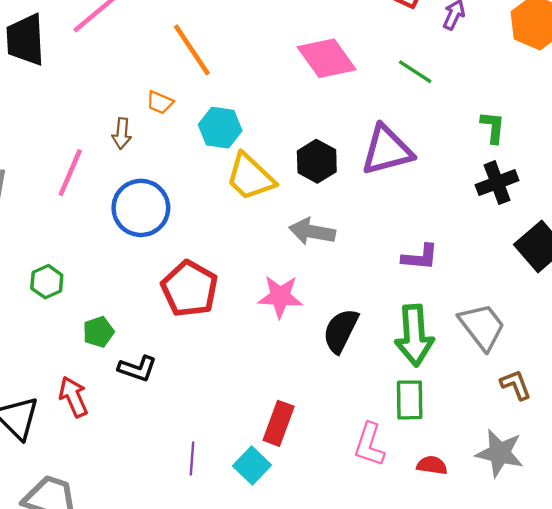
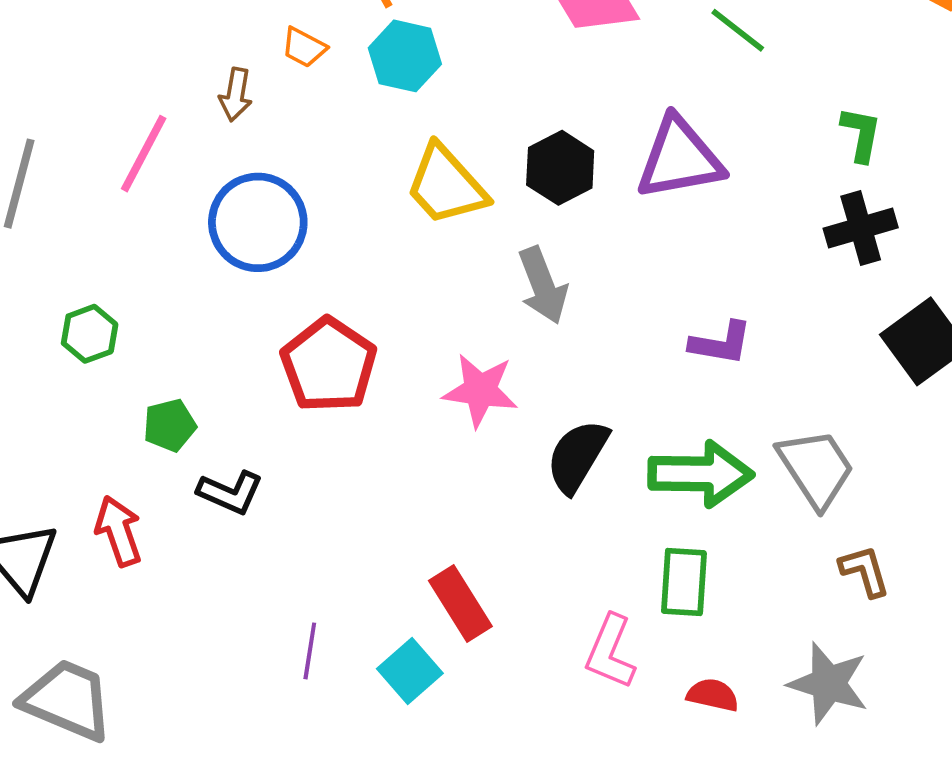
cyan hexagon: (220, 128) -> (405, 56), moved
gray arrow: (312, 232) -> (543, 285), turned -126
green arrow: (414, 335) -> (701, 474), turned -90
red rectangle: (279, 423) -> (460, 604), turned -57

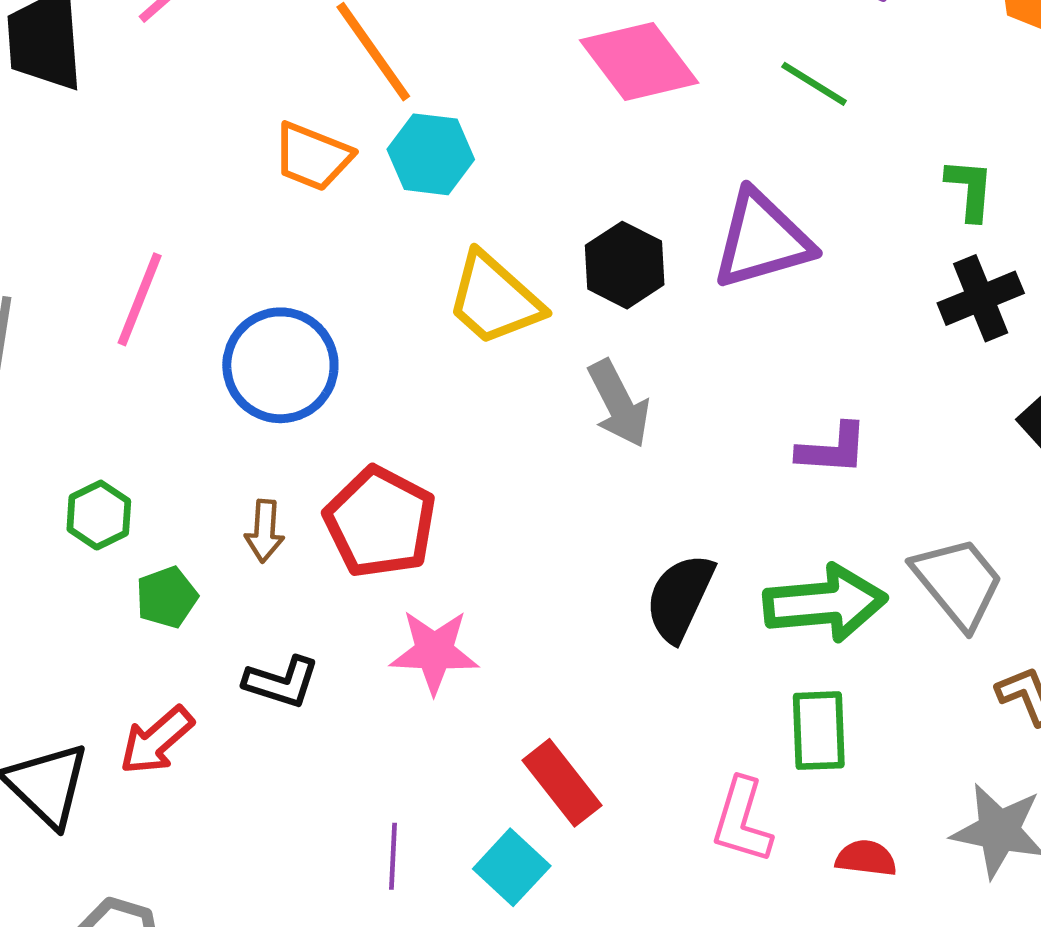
orange trapezoid: (304, 47) -> (313, 157), size x1.5
brown arrow: (236, 95) -> (265, 531), moved
pink star: (480, 390) -> (434, 652), moved
green pentagon: (170, 425) -> (167, 597), moved
red arrow: (119, 531) -> (157, 740), turned -106

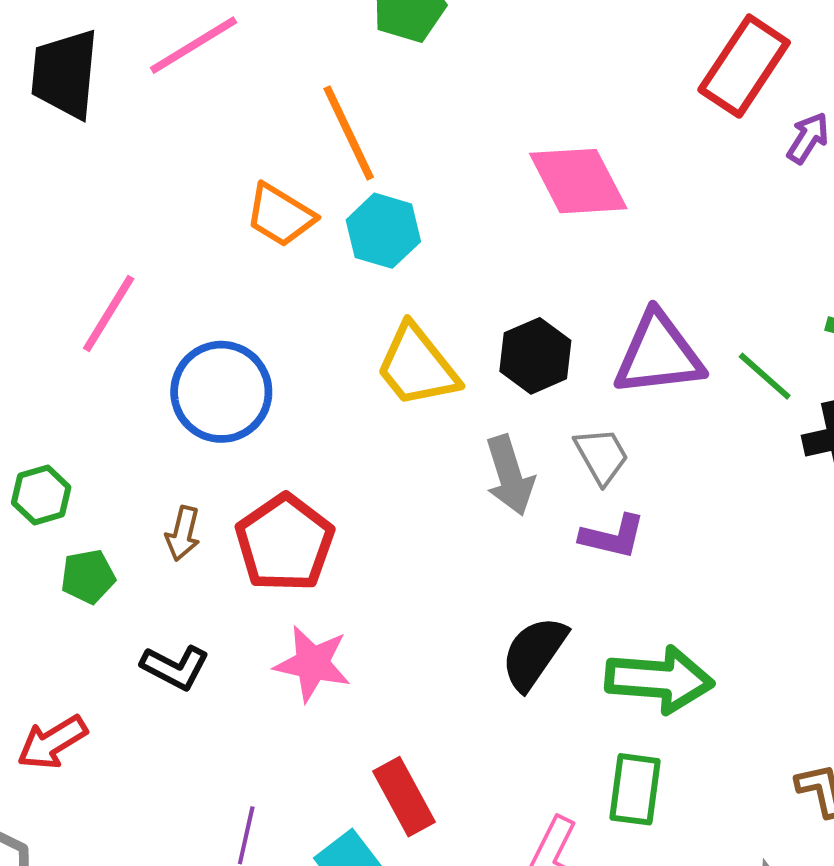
green line: (814, 84) -> (765, 376), moved
purple L-shape: (832, 449) -> (613, 537), moved
gray trapezoid: (958, 582) -> (602, 456), moved, size x0.7
red arrow: (157, 740) -> (52, 742), moved

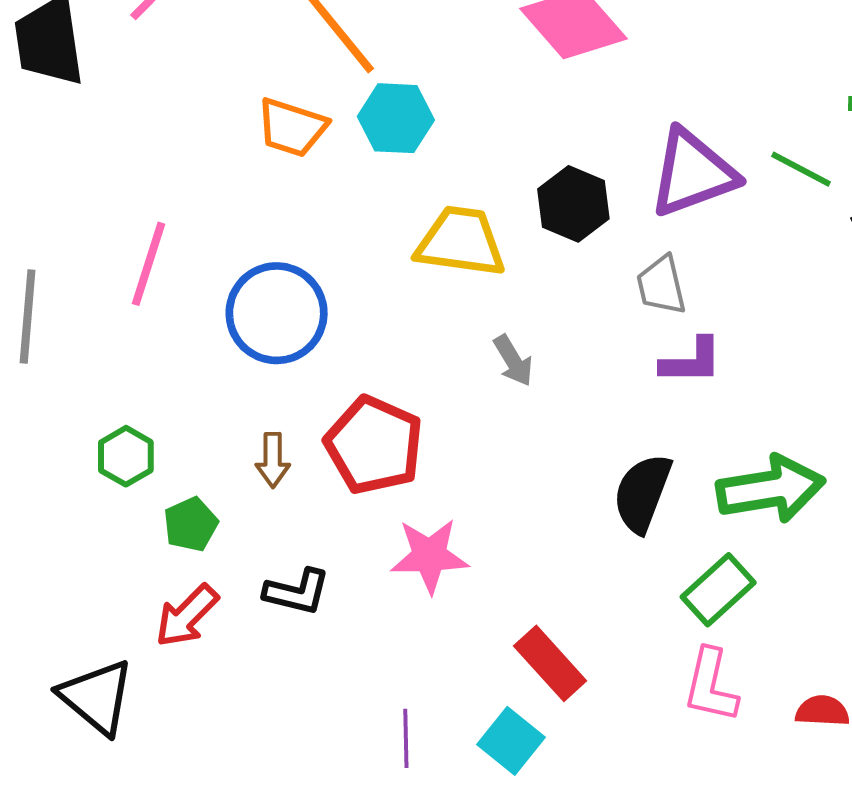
yellow trapezoid: (417, 366) -> (461, 242), turned 150
gray trapezoid: (602, 456) -> (661, 285), turned -150
gray arrow: (510, 475) -> (513, 361), moved, size x0.7
red arrow: (52, 742) -> (187, 616), moved
green rectangle: (635, 789) -> (718, 590), moved, turned 54

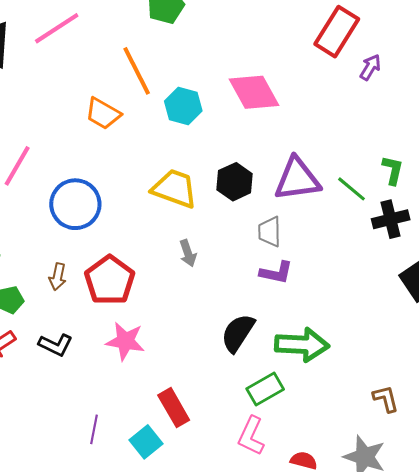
cyan hexagon: (396, 118) -> (183, 106), moved

